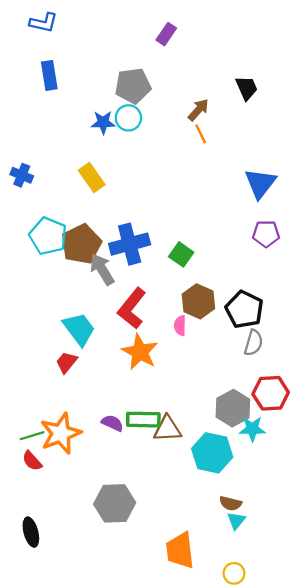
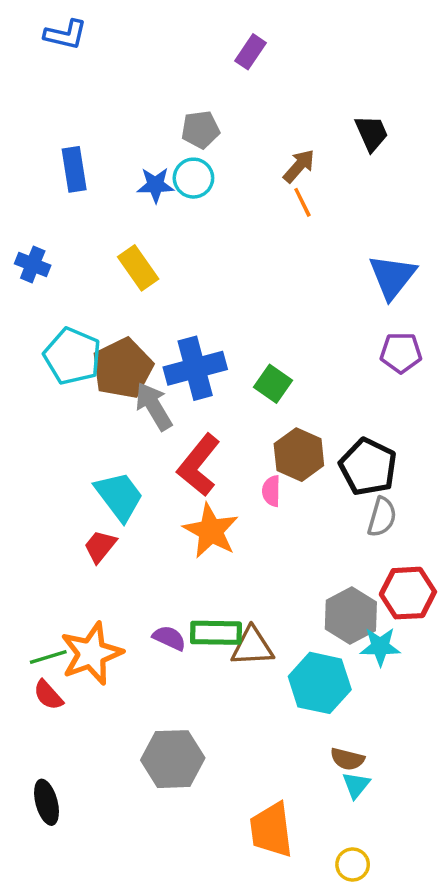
blue rectangle: (49, 75) -> (74, 169), moved
gray pentagon: (133, 86) -> (200, 130), size x0.7

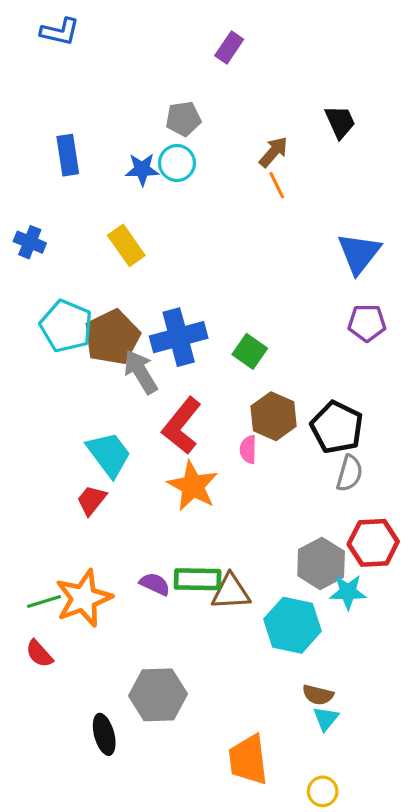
red semicircle: (48, 695) -> (39, 654), moved
black ellipse: (47, 802) -> (104, 734), moved

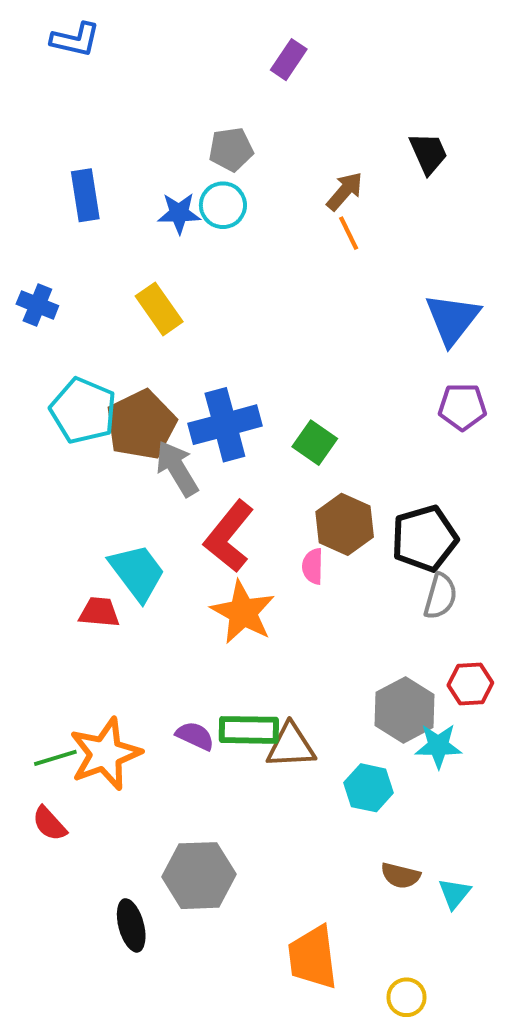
black pentagon: (337, 427) -> (424, 538), turned 30
red trapezoid: (92, 500) -> (99, 612), moved, turned 56
red hexagon: (373, 543) -> (470, 684), size x0.7
cyan hexagon: (293, 625) -> (369, 788), size x0.7
cyan triangle: (326, 719) -> (454, 894), moved

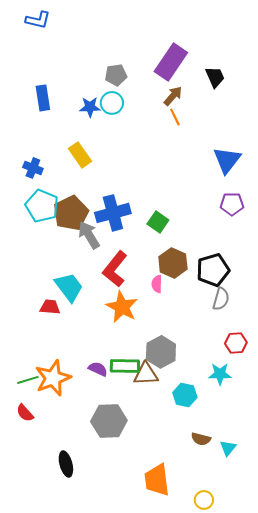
purple rectangle: (289, 60) -> (171, 62), moved, size x1.8
blue cross: (37, 305) -> (33, 168), moved
gray hexagon: (404, 710) -> (161, 352), moved
gray hexagon: (199, 876) -> (109, 421), moved

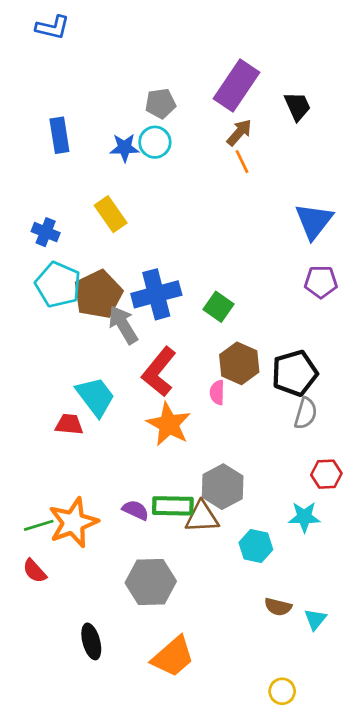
orange trapezoid: (157, 480) -> (173, 657), moved, turned -124

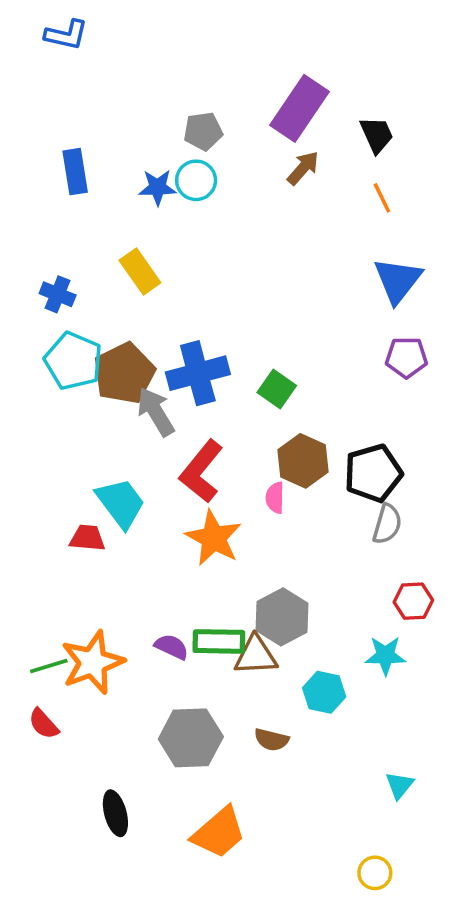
orange line: (242, 162) -> (382, 198), moved
brown semicircle: (278, 607) -> (271, 740), moved
yellow circle: (282, 691) -> (375, 873), moved

